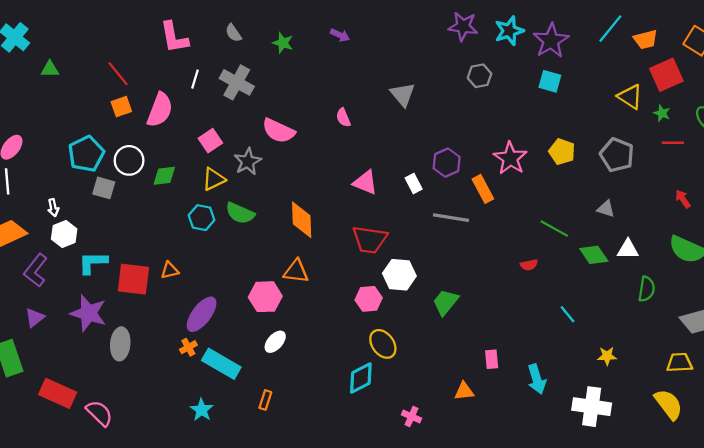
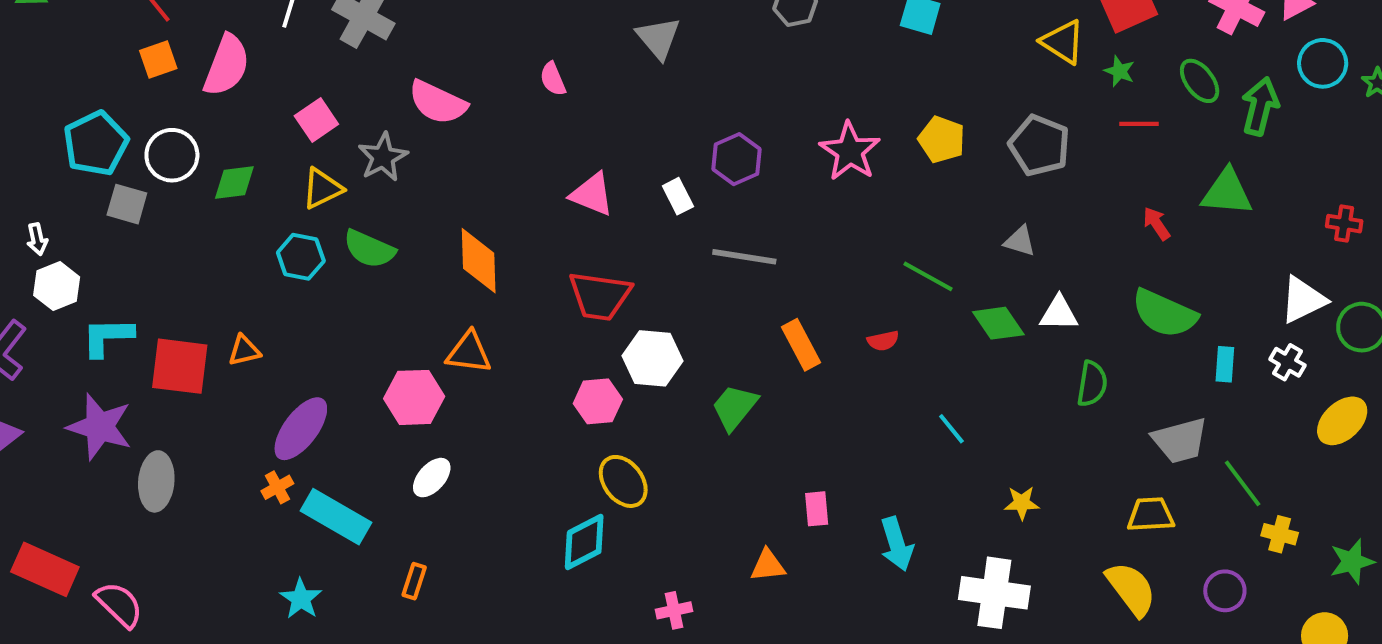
orange rectangle: (483, 189) -> (801, 345), moved
pink cross: (411, 416) -> (674, 610), turned -36

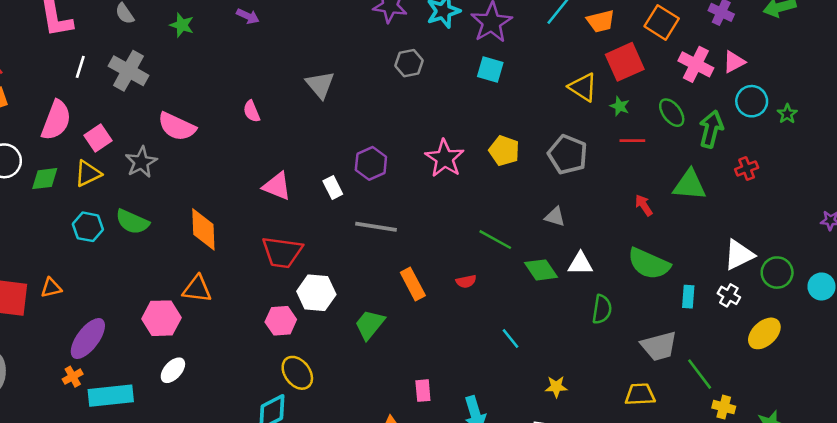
pink semicircle: (227, 65) -> (56, 120), moved
yellow triangle: (322, 188) -> (88, 174), moved
red cross: (1344, 224) -> (747, 168), moved, turned -30
cyan rectangle: (336, 517) -> (111, 396), turned -36

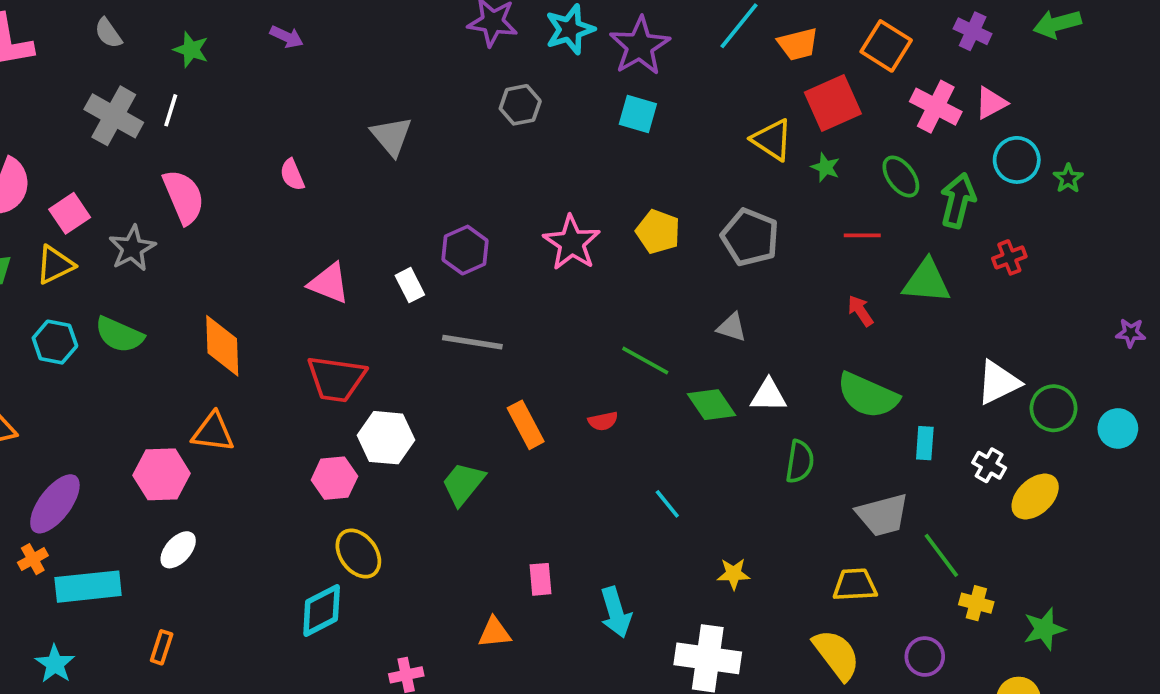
white line: (80, 67) -> (171, 110), moved
pink semicircle: (177, 127) -> (184, 197), turned -138
red line: (632, 141) -> (862, 235), moved
white cross: (729, 295) -> (989, 465), moved

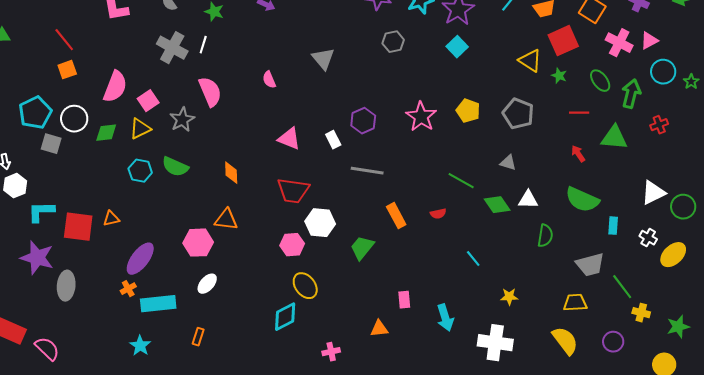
cyan square: (638, 114) -> (457, 47), turned 30
orange diamond: (222, 346) -> (231, 173), size x0.7

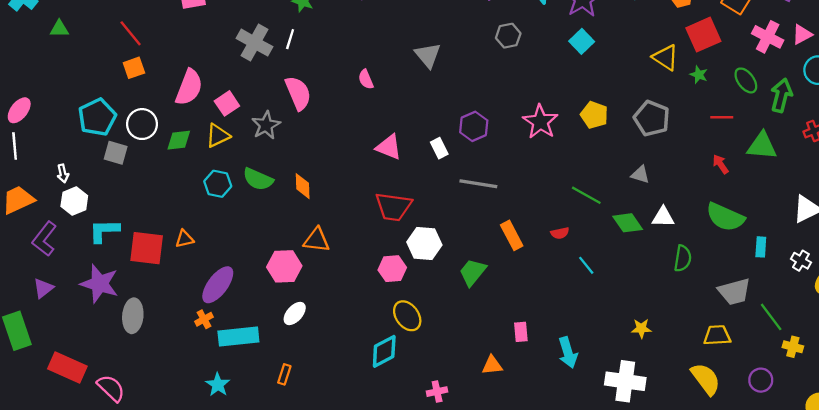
orange diamond: (231, 173) -> (303, 186), moved
cyan line: (473, 259) -> (586, 265), moved

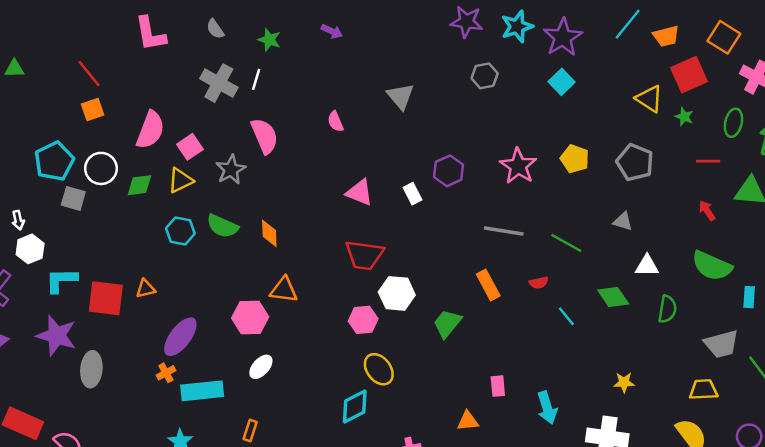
green ellipse: (746, 80) -> (733, 123), turned 50
gray line: (478, 184) -> (504, 231), moved
green diamond: (628, 223) -> (613, 297), moved

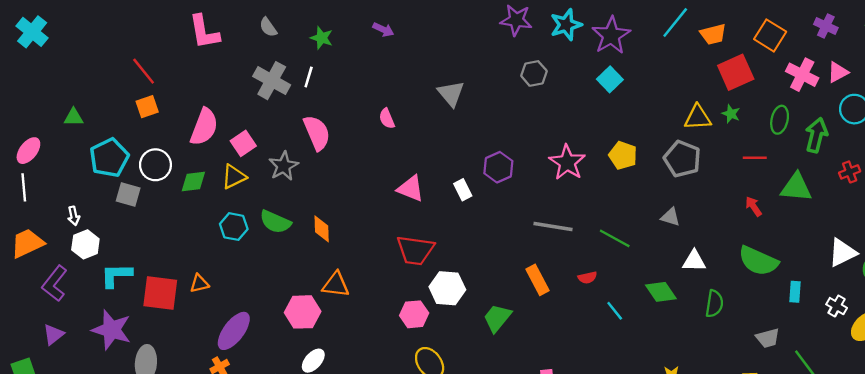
green triangle: (14, 69) -> (74, 117), moved
yellow triangle: (649, 99) -> (698, 117), moved, turned -36
gray trapezoid: (721, 344) -> (768, 338), size x0.7

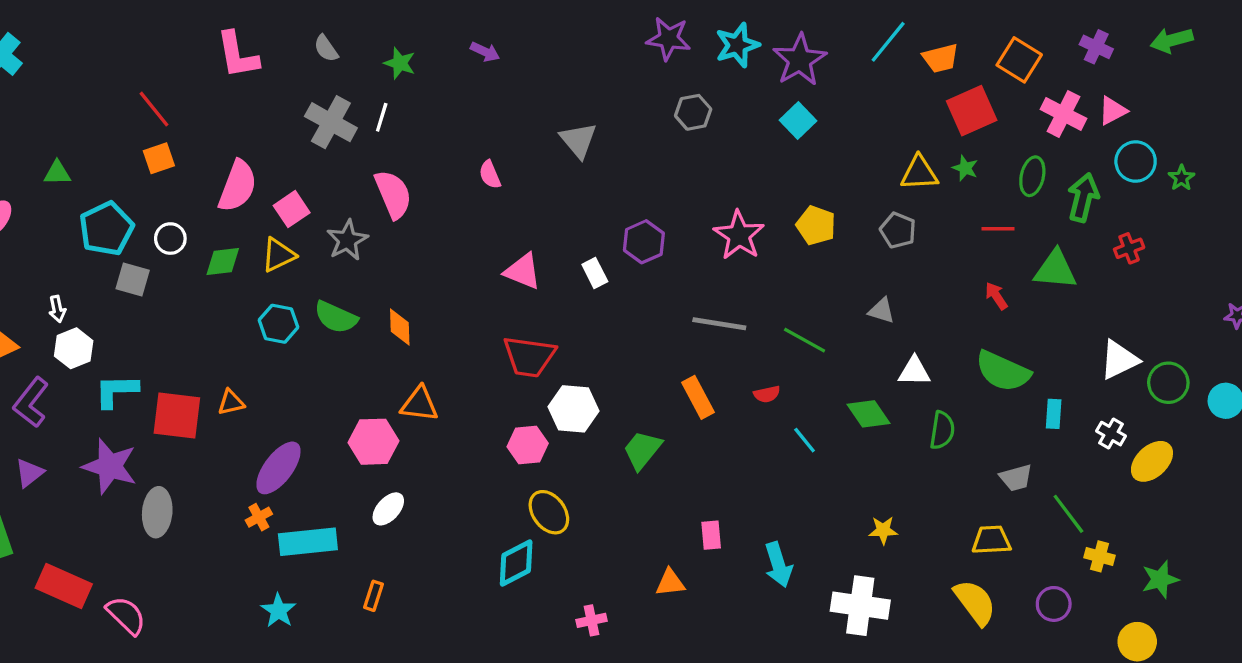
gray pentagon: (682, 159) -> (898, 230), size x0.7
white circle: (155, 165) -> (170, 239), size x0.7

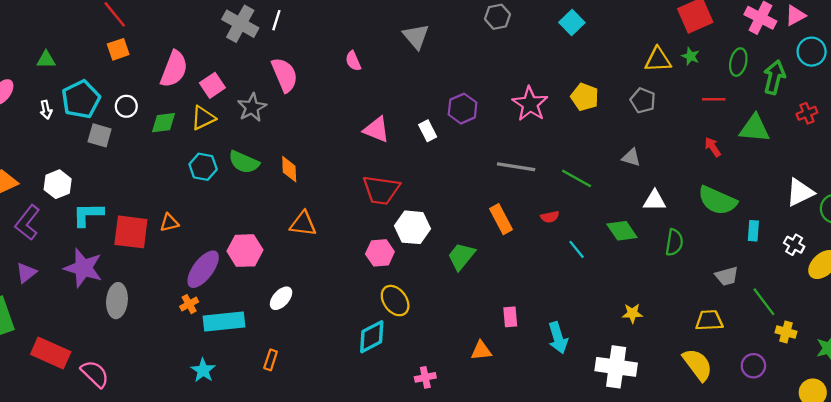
white arrow: (57, 309) -> (46, 110), moved
pink hexagon: (374, 442) -> (245, 251), moved

